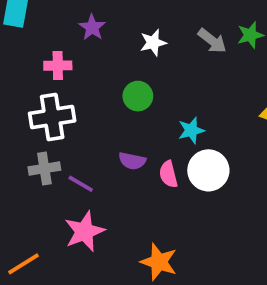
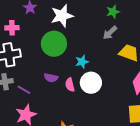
gray arrow: (212, 41) -> (110, 33), moved, turned 98
white star: (153, 43) -> (62, 16), size x1.6
green circle: (138, 96) -> (54, 44), size x1.6

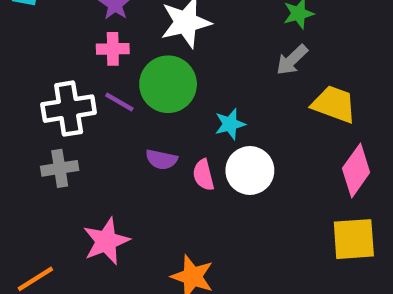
pink cross: (12, 28) -> (113, 49), moved
purple line: (24, 90) -> (119, 102), moved

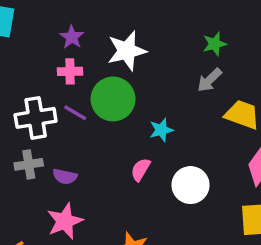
purple semicircle: (161, 159) -> (65, 176), moved
white circle: (250, 170) -> (191, 185), moved
pink semicircle: (203, 175) -> (141, 170), turned 45

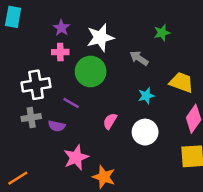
gray arrow: (209, 80) -> (139, 58), moved, turned 78
purple line: (75, 113) -> (71, 103), moved
cyan star: (161, 130) -> (146, 96), moved
pink star: (65, 221) -> (76, 157), moved

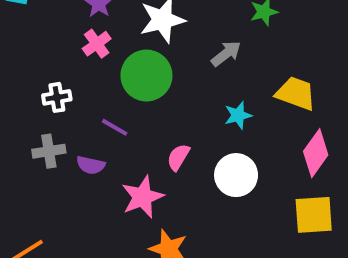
pink cross: (60, 52) -> (97, 44), turned -35
gray arrow: (139, 58) -> (226, 54), turned 108
white cross: (36, 85) -> (57, 97), size x0.6
pink star: (76, 157) -> (142, 197), moved

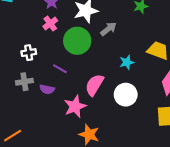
gray arrow: (226, 54) -> (108, 29), moved
pink semicircle: (178, 157) -> (94, 85), size x1.5

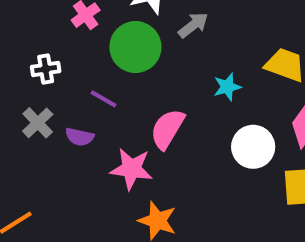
gray cross: (24, 82) -> (38, 123), turned -35
white circle: (126, 95) -> (253, 147), moved
pink star: (75, 106) -> (131, 169), turned 30

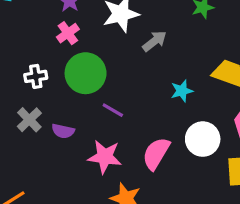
green circle: (135, 47) -> (86, 73), moved
purple line: (103, 99) -> (113, 110), moved
pink semicircle: (167, 129) -> (156, 153), moved

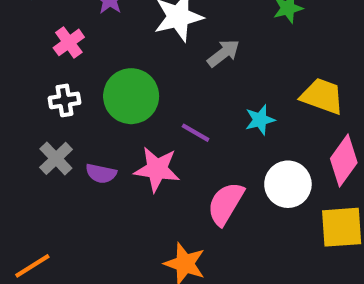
pink cross: (68, 33) -> (69, 42), moved
purple line: (113, 110) -> (196, 133), moved
pink star: (105, 157) -> (157, 169), moved

